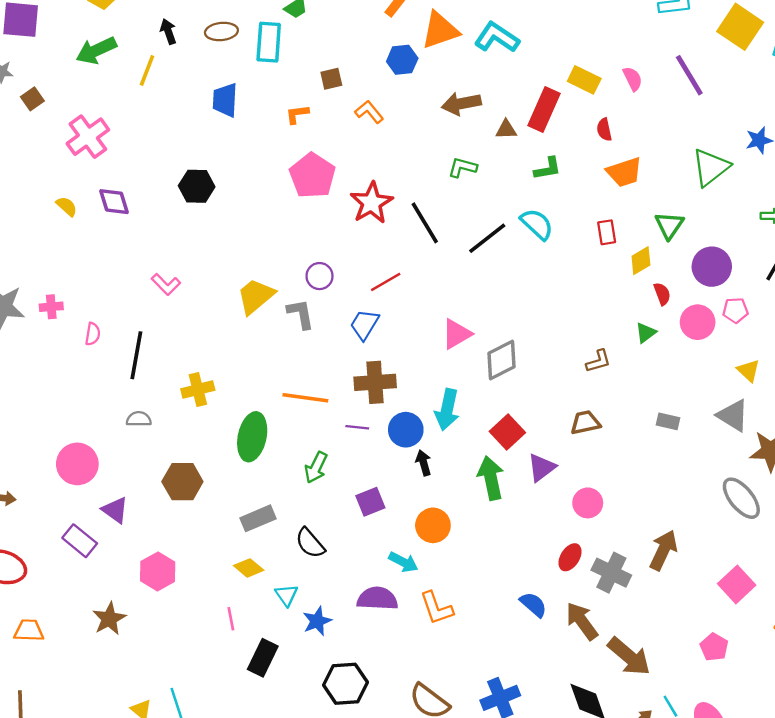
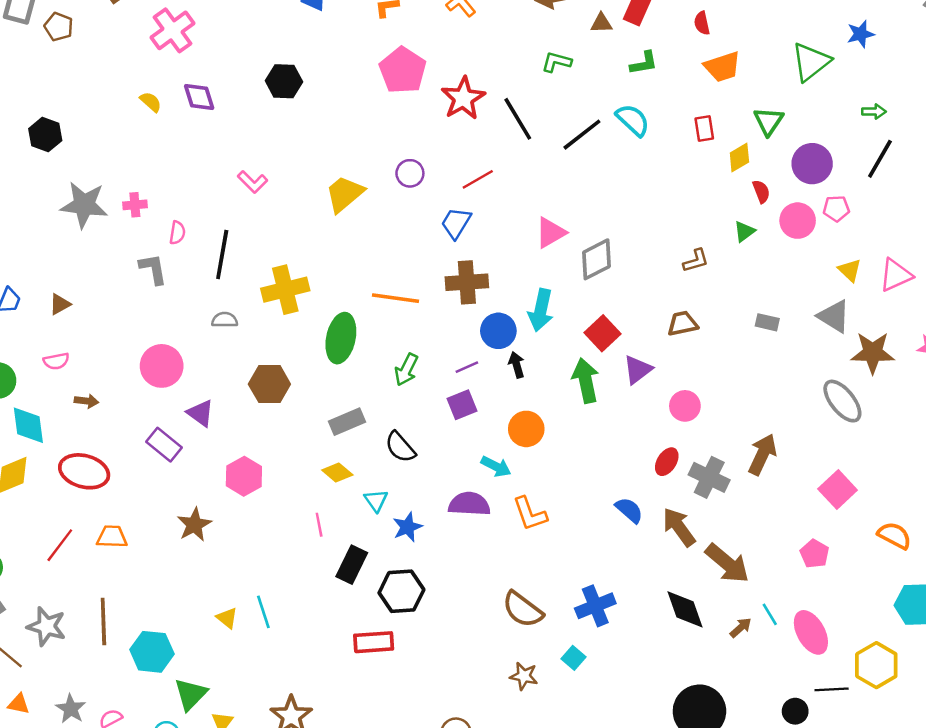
gray L-shape: (301, 314) -> (153, 269), moved
yellow cross: (198, 389) -> (285, 290), size x1.4
purple line: (357, 427) -> (467, 367), moved, turned -30
black hexagon: (346, 684) -> (401, 591), moved

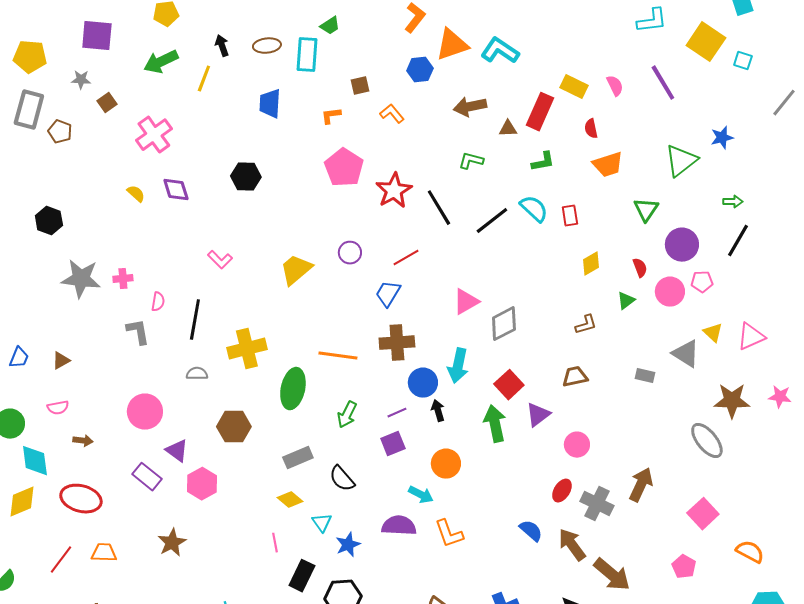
red rectangle: (704, 129) -> (570, 216), moved
yellow diamond: (739, 158) -> (591, 264), moved
gray triangle: (834, 316) -> (686, 354), moved
pink hexagon: (244, 476) -> (202, 484), moved

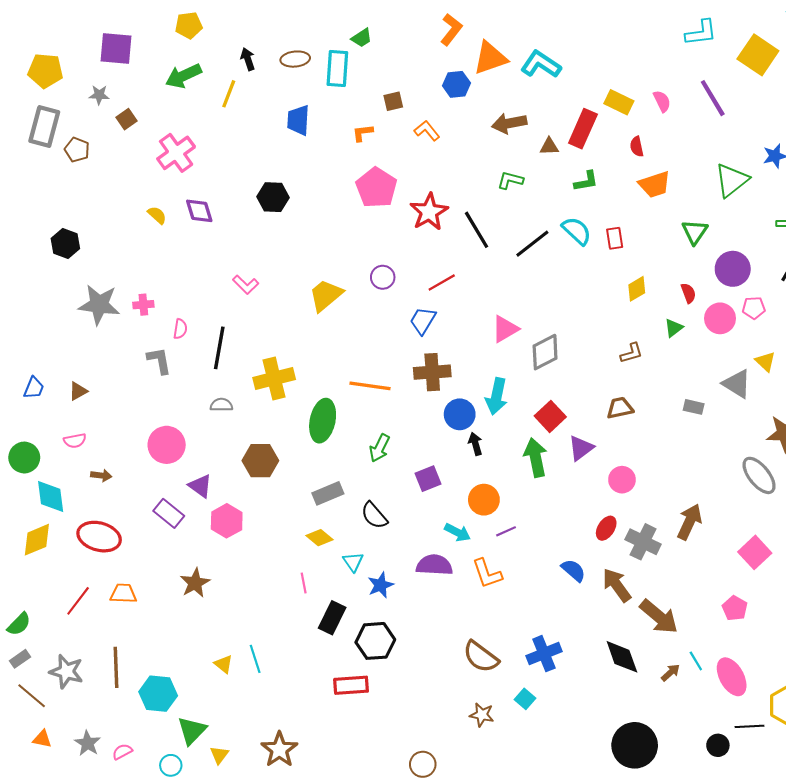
purple line: (397, 413) -> (506, 531), moved

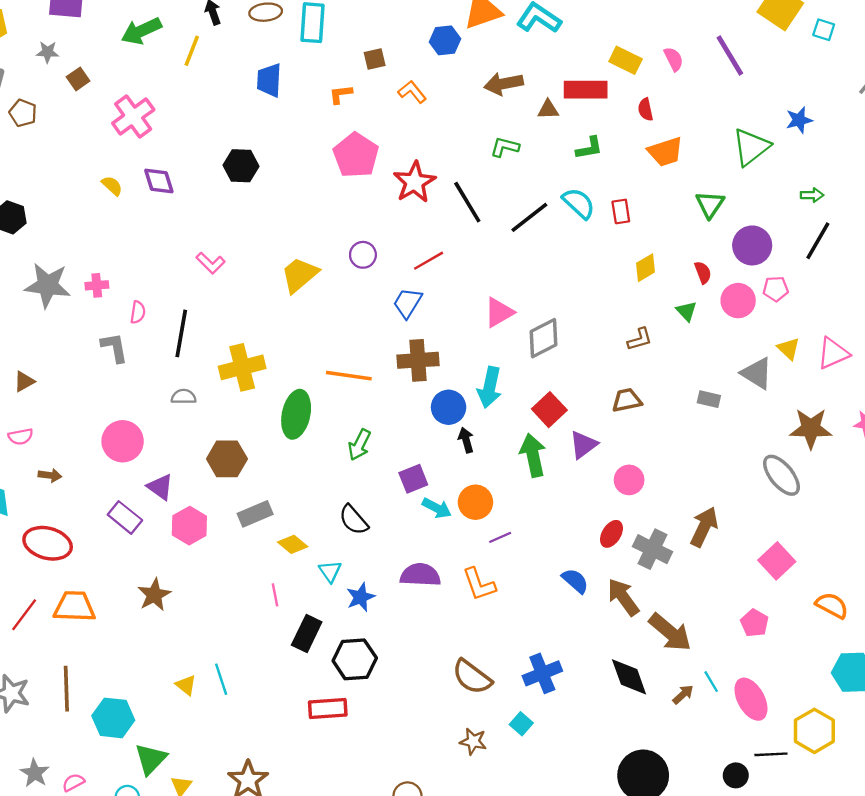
red rectangle: (583, 129) -> (586, 90), turned 66
green triangle: (674, 328) -> (687, 311), turned -36
gray rectangle: (328, 493) -> (255, 514), moved
cyan arrow: (458, 532) -> (437, 508), moved
orange trapezoid: (123, 594) -> (75, 607), size x1.4

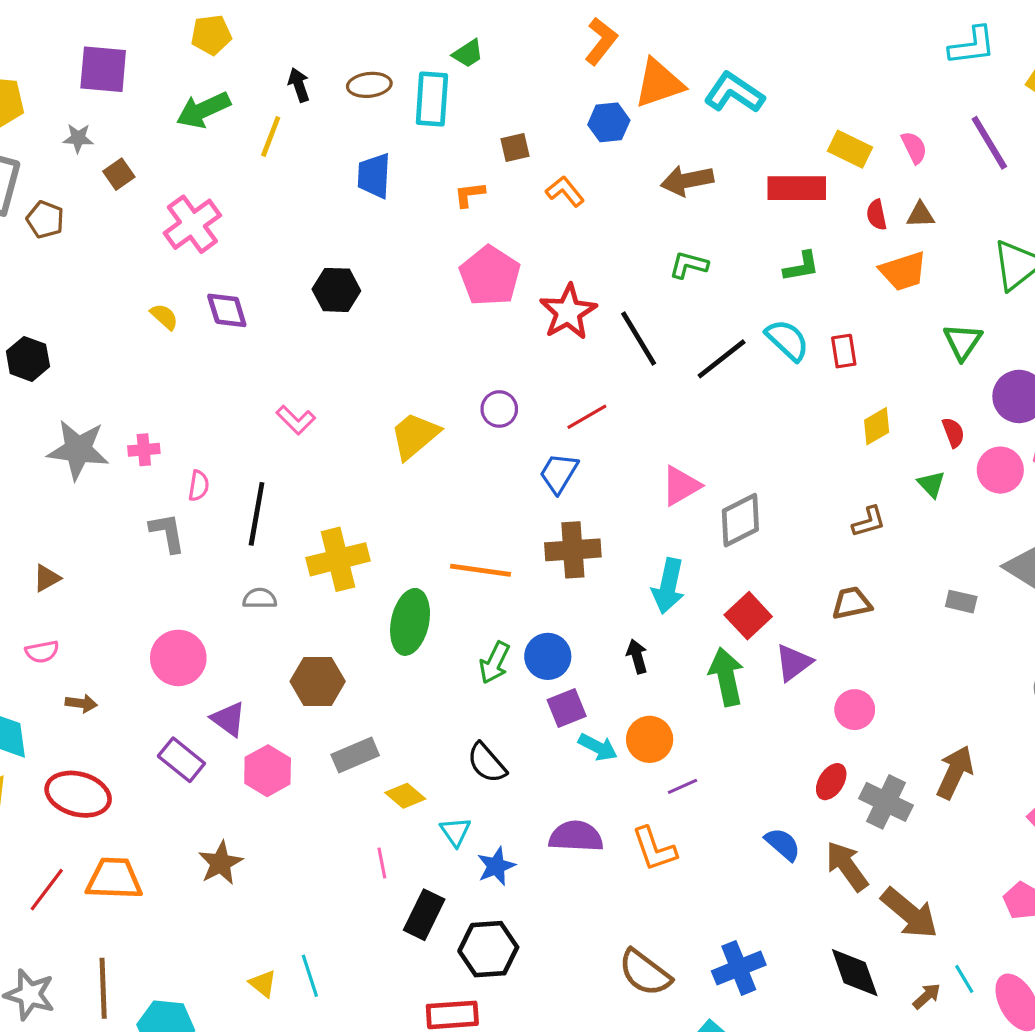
brown triangle: (548, 109) -> (920, 215), moved
blue circle: (449, 407) -> (548, 656), moved

